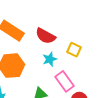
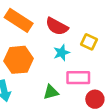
pink rectangle: (64, 81) -> (78, 78), turned -54

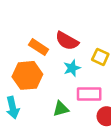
orange rectangle: (19, 20) -> (39, 47), moved, size x0.7

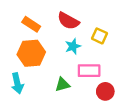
orange rectangle: (39, 47) -> (31, 24), moved

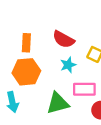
orange rectangle: (31, 24) -> (26, 43), turned 60
green triangle: (62, 84) -> (58, 103), size x1.5

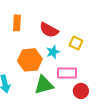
orange rectangle: (26, 43) -> (17, 23), moved
orange hexagon: (26, 72) -> (30, 60), moved

